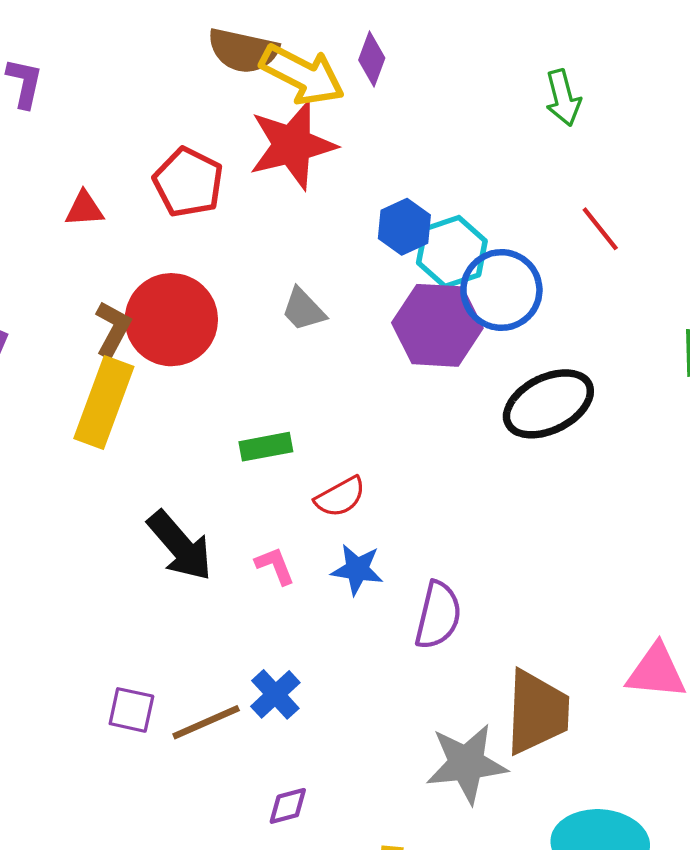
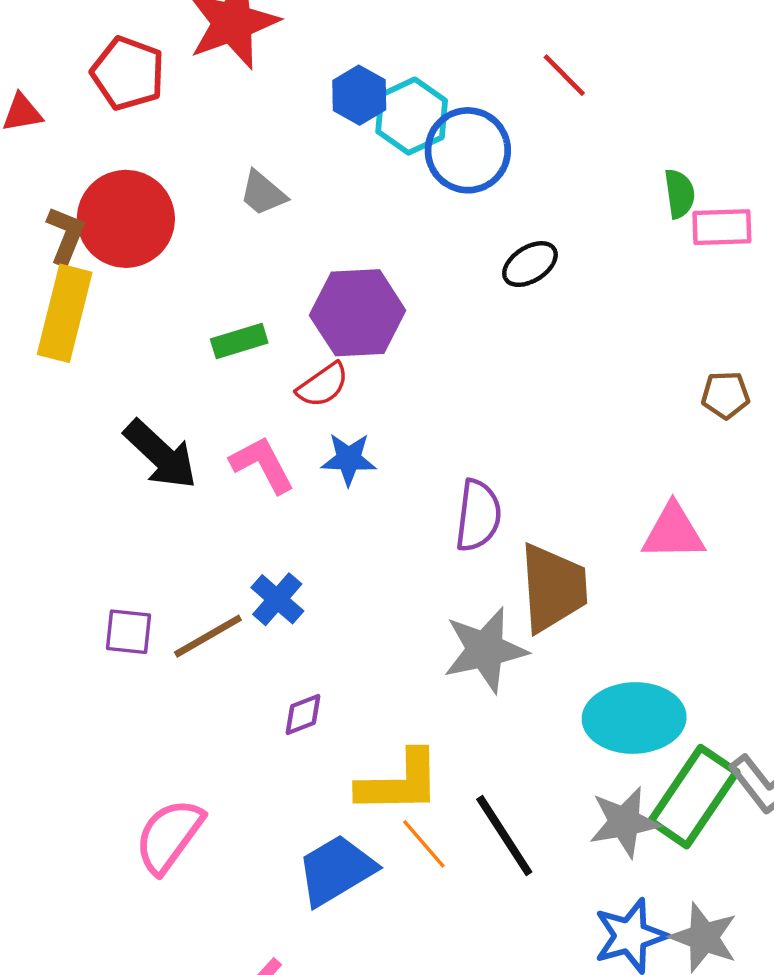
purple hexagon: (437, 325) -> (358, 313), moved
black ellipse: (548, 404) -> (530, 264), size x0.6
pink L-shape: (275, 566) -> (262, 465), size x1.5
purple semicircle: (438, 615) -> (478, 516), moved

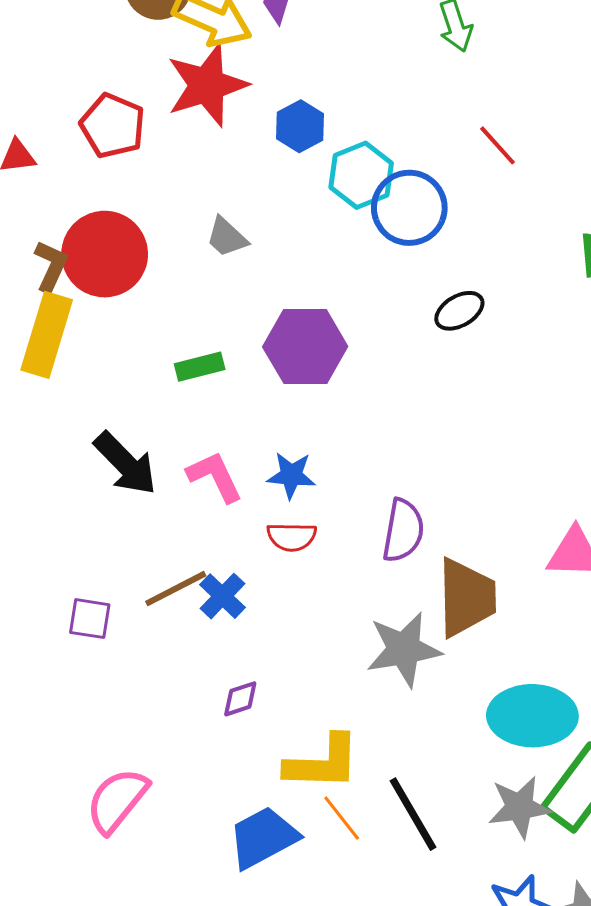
blue hexagon: (359, 95) -> (300, 126), moved
red semicircle: (323, 385) -> (292, 537), moved, turned 33
brown line: (208, 636) -> (176, 589), moved

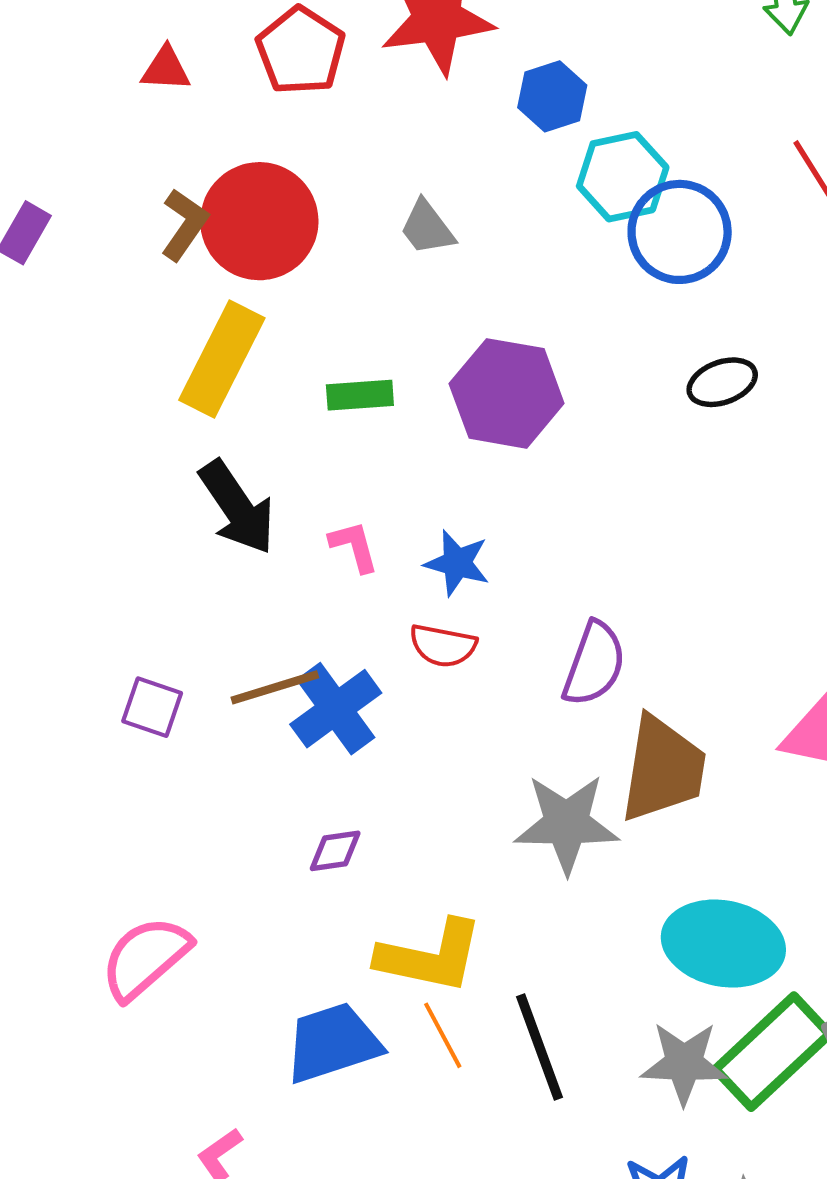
yellow rectangle: (47, 335) -> (222, 359), moved
pink L-shape: (215, 477) -> (354, 546), size x0.7
blue cross: (222, 596) -> (336, 709), size x1.4

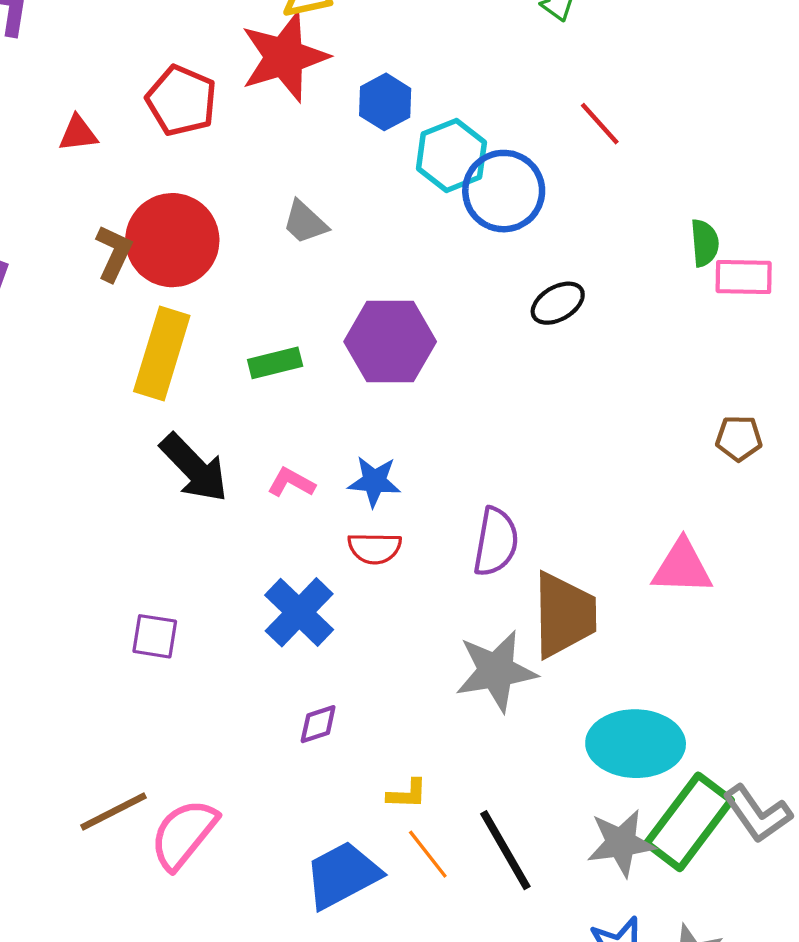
pink L-shape: (354, 546) -> (291, 482), turned -36
brown line: (275, 687) -> (114, 811), moved
yellow L-shape: (430, 956) -> (407, 794), size x0.5

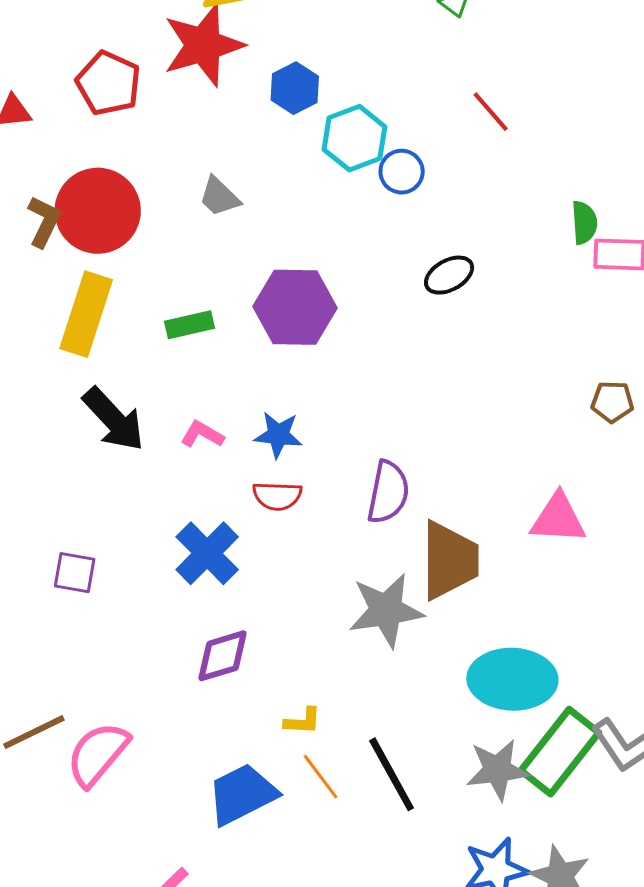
blue circle: (504, 191) -> (402, 172), size x0.6
purple diamond: (318, 724) -> (223, 656), size x1.5

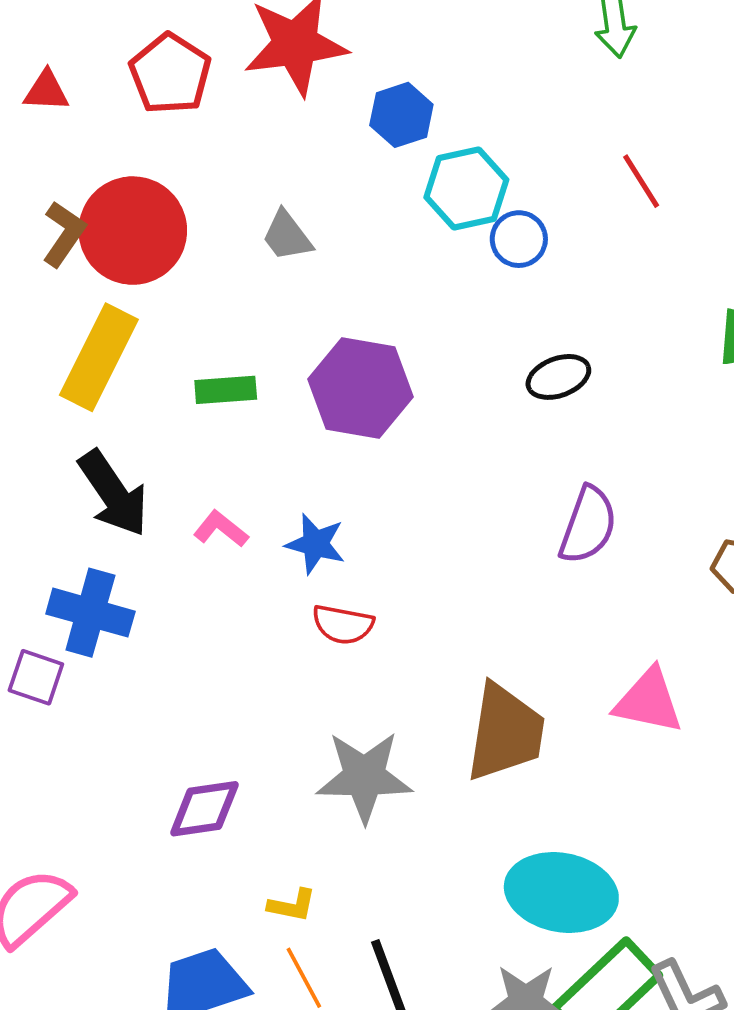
purple semicircle: (388, 492) -> (588, 525), moved
red semicircle: (277, 496) -> (343, 624), moved
blue cross: (207, 553) -> (90, 613), moved, turned -38
gray star: (386, 610) -> (364, 777), moved

